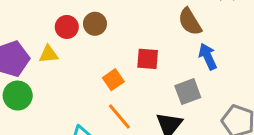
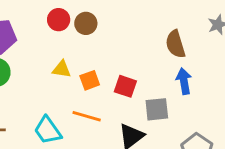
yellow triangle: (49, 54) -> (62, 69), moved
red square: (148, 59) -> (125, 86), moved
orange line: (119, 116) -> (87, 116), turned -48

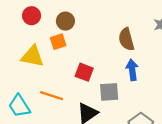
brown circle: (86, 23) -> (65, 21), moved
yellow triangle: (62, 69) -> (32, 56), size x1.5
orange square: (90, 80) -> (58, 42), moved

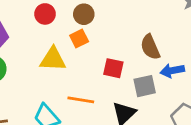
brown semicircle: (126, 39) -> (150, 47), moved
blue arrow: (132, 70) -> (172, 71), moved, turned -84

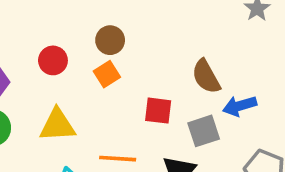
red circle: (45, 14) -> (53, 60), moved
yellow triangle: (53, 59) -> (57, 125), moved

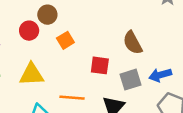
brown circle: (110, 40) -> (47, 15), moved
blue arrow: (240, 106) -> (160, 75), moved

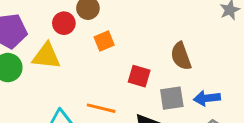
yellow triangle: (32, 74) -> (46, 56), moved

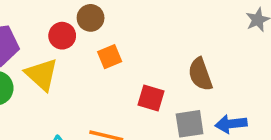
yellow triangle: (46, 56) -> (42, 74), turned 36

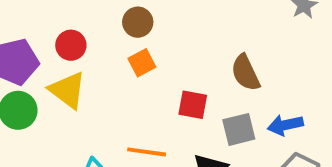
brown circle: (91, 18) -> (138, 22), moved
red circle: (62, 36) -> (71, 45), moved

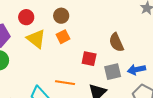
red circle: (71, 45) -> (26, 17), moved
yellow triangle: (68, 90) -> (36, 39), moved

